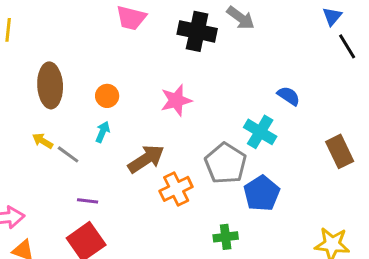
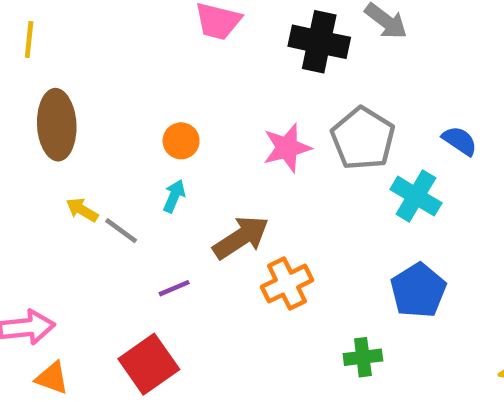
brown ellipse: (50, 85) -> (57, 125), moved
gray pentagon: (226, 163) -> (363, 139), moved
purple line: (88, 201) -> (174, 288), moved, turned -30

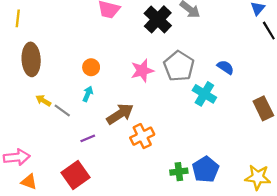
black cross: (319, 42) -> (158, 19), turned 32
blue pentagon: (418, 290) -> (206, 169), moved

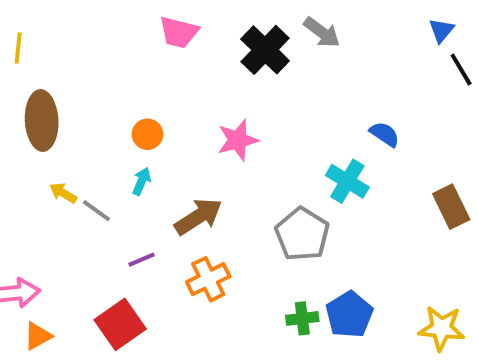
gray pentagon: (179, 66) -> (302, 234), moved
orange cross: (142, 136) -> (208, 279), moved
orange triangle: (29, 182) -> (38, 336), turned -49

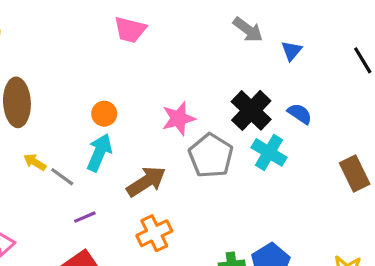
blue triangle: (441, 30) -> (292, 51), moved
black cross: (265, 50) -> (251, 110), moved
cyan arrow: (142, 181) -> (99, 152), size x1.6
gray pentagon: (302, 234) -> (211, 156), moved
purple line: (142, 260) -> (85, 217), moved

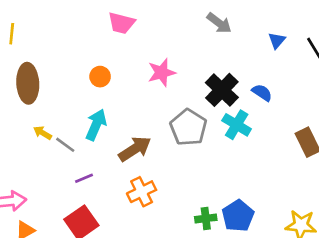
blue triangle: (292, 51) -> (277, 40), moved
orange circle: (104, 114) -> (100, 77), moved
pink star: (179, 119) -> (162, 73), moved

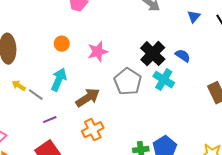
pink star: (162, 73) -> (98, 52), moved

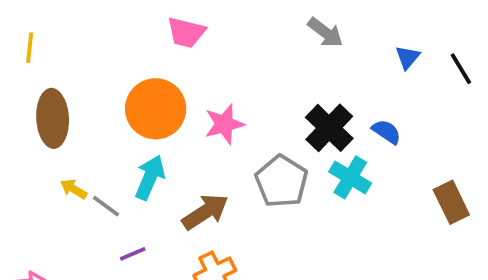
orange circle: (62, 44) -> (156, 109), size x2.0

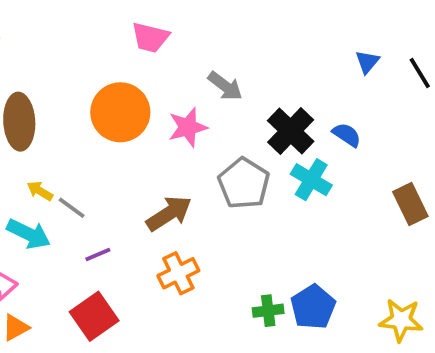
gray arrow: (325, 32) -> (225, 86), moved
cyan arrow: (150, 177) -> (29, 234), moved, turned 93

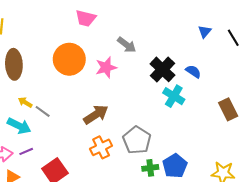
gray pentagon: (244, 183) -> (137, 140), moved
purple line: (98, 255) -> (26, 151), moved

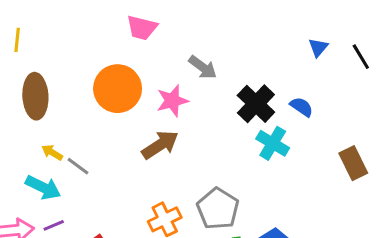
brown arrow: (96, 115) -> (160, 145), moved

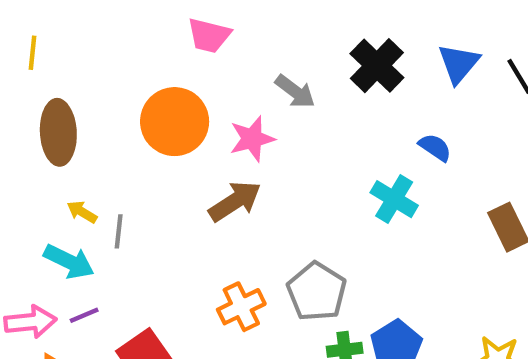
blue triangle: (318, 48) -> (459, 63), size x1.5
black cross: (256, 104) -> (377, 66), moved
gray line: (78, 166) -> (119, 231), turned 60

